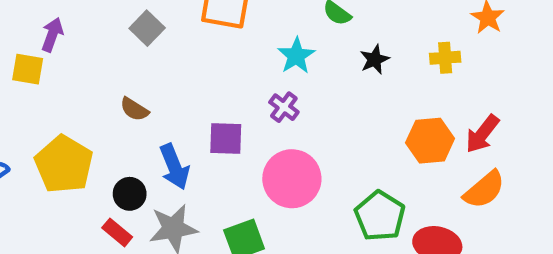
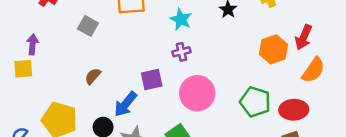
purple cross: (284, 107) -> (181, 52), turned -36
brown semicircle: (134, 109) -> (93, 76), turned 114
blue arrow: (174, 167) -> (125, 104), turned 76

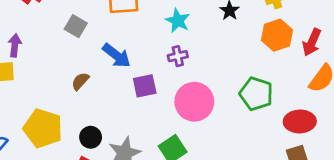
orange hexagon: (274, 49) -> (277, 35), moved
green pentagon: (255, 102) -> (256, 94), moved
blue arrow: (125, 104) -> (117, 55), moved, turned -92

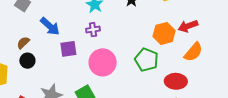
orange hexagon: (277, 35) -> (164, 33), moved
red arrow: (312, 42) -> (188, 26), turned 42
black circle: (91, 137) -> (27, 61), moved

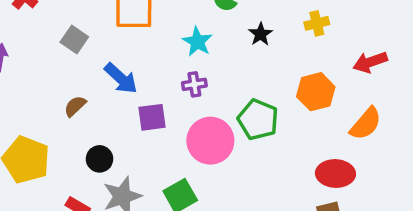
red arrow: (188, 26) -> (370, 62), moved
green pentagon: (146, 60) -> (258, 120), moved
black circle: (27, 61) -> (100, 159), moved

